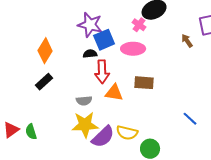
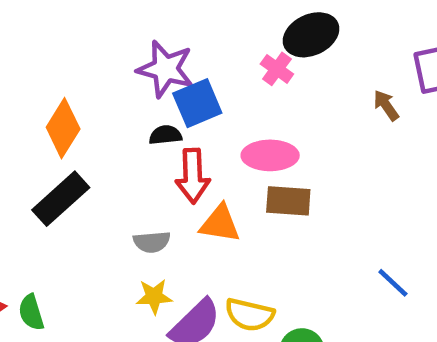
pink ellipse: (133, 49) -> (270, 155), moved
black rectangle: (44, 82) -> (61, 199), size x1.4
yellow star: (85, 125) -> (154, 296), size x0.6

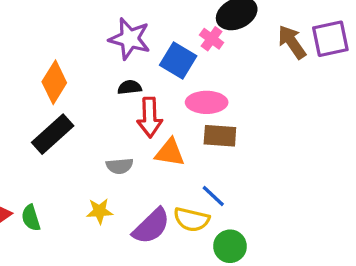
blue square: (197, 103) -> (178, 61), moved, turned -36
brown arrow: (386, 105) -> (292, 42), moved, size x1.5
blue line: (393, 283) -> (213, 196), moved
yellow star: (154, 296) -> (99, 211), moved

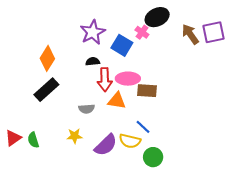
purple star: (130, 39) -> (93, 32), turned 30
pink ellipse: (207, 102) -> (128, 79), moved

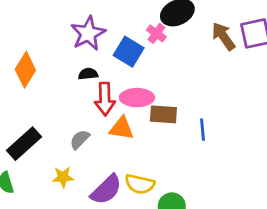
black rectangle: (46, 90) -> (24, 144), moved
gray semicircle: (87, 109) -> (80, 139), turned 140
blue line: (143, 127) -> (202, 130), moved, turned 42

